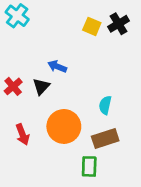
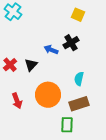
black cross: (119, 24) -> (71, 43), moved
yellow square: (92, 26) -> (78, 15), moved
blue arrow: (57, 66) -> (51, 50), moved

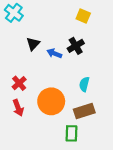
red cross: (10, 65) -> (19, 83), moved
black triangle: (31, 65) -> (33, 44), moved

